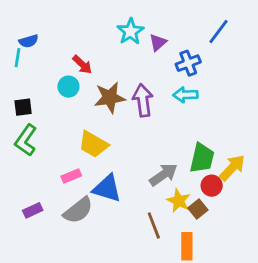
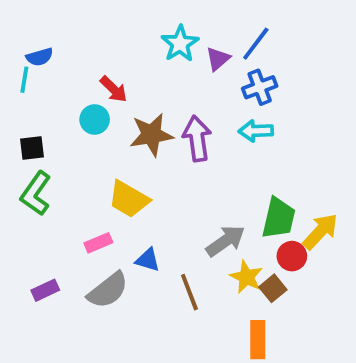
blue line: (218, 31) -> (256, 44), moved
blue triangle: (107, 188) -> (148, 260), size x0.6
brown line: (154, 226) -> (189, 292), moved

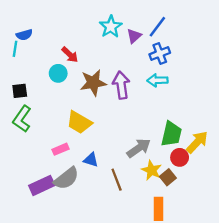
purple rectangle: (45, 290) -> (42, 185), moved, size x1.5

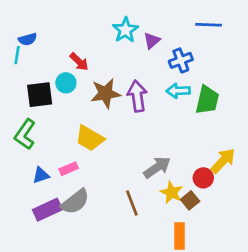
blue line: (157, 27) -> (209, 25), moved, turned 55
black square: (20, 91) -> (40, 95), moved, size x1.5
green trapezoid: (171, 134) -> (207, 100), moved
blue triangle: (91, 160) -> (41, 175), moved, turned -35

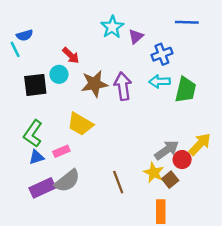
cyan line: (17, 55) -> (15, 49), turned -35
green L-shape: (25, 134) -> (33, 134), moved
gray arrow: (157, 167) -> (167, 150), moved

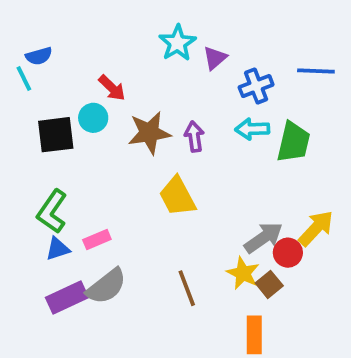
blue line: (187, 22) -> (316, 71), moved
purple arrow: (123, 86) -> (194, 137), size x0.7
yellow trapezoid: (80, 124) -> (177, 196), moved, turned 32

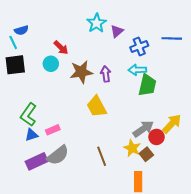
black square: (56, 135) -> (15, 65), moved
green trapezoid: (293, 142) -> (147, 85), moved

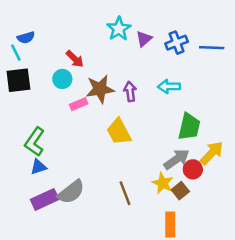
blue cross: (139, 47) -> (177, 43), moved
green trapezoid: (147, 85) -> (189, 127), moved
pink rectangle: (53, 130) -> (79, 104), moved

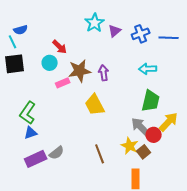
cyan arrow: (169, 87) -> (148, 69), moved
gray arrow: (177, 159) -> (141, 127), turned -100
gray semicircle: (71, 192) -> (57, 153), size x0.7

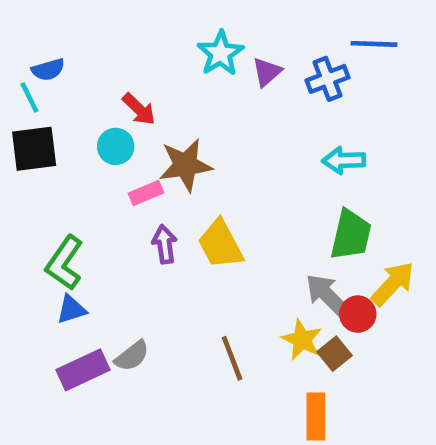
blue line: (169, 38) -> (374, 44), moved
purple arrow: (104, 73) -> (165, 244), moved

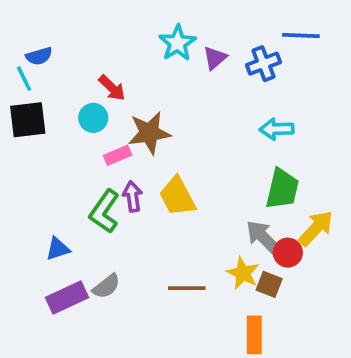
green L-shape: (64, 263) -> (104, 211), moved
brown square: (334, 354) -> (269, 284), turned -30
brown line: (232, 358) -> (187, 288), turned -69

